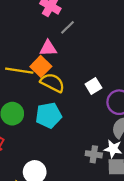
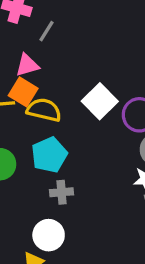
white square: (93, 86) -> (100, 101), size x1.5
gray cross: (94, 154) -> (62, 192), moved

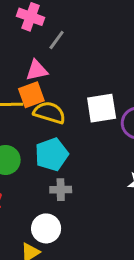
orange square: (23, 92) -> (31, 95), turned 35
white square: (100, 101) -> (102, 108), turned 32

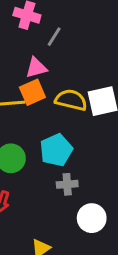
yellow semicircle: (49, 113) -> (71, 100), moved
white circle: (46, 228) -> (92, 218), moved

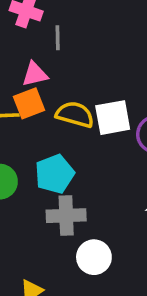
gray line: (54, 37) -> (58, 38), turned -36
gray cross: (67, 184) -> (66, 216), size x1.5

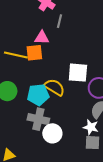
yellow semicircle: (75, 115) -> (54, 87), moved
white circle: (94, 257) -> (52, 133), moved

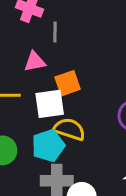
orange square: (34, 53) -> (68, 83), moved
white square: (78, 73) -> (50, 104), moved

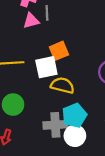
pink triangle: (35, 62) -> (31, 21), moved
cyan pentagon: (48, 146) -> (74, 115), moved

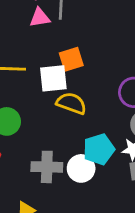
cyan pentagon: (74, 115) -> (99, 149), moved
gray cross: (55, 125) -> (47, 167), moved

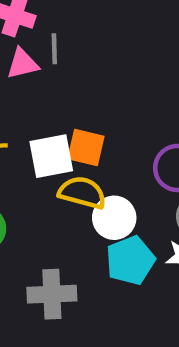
orange square: (71, 59) -> (86, 148), moved, turned 35
white circle: (81, 168) -> (114, 218), moved

